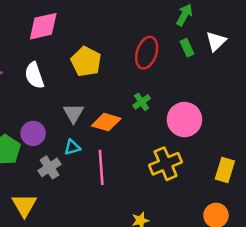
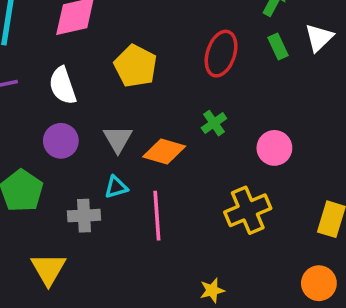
pink circle: (184, 120) -> (274, 148), size x0.7
purple circle: (33, 133) -> (61, 141), moved
gray cross: (49, 167) -> (84, 216), turned 30

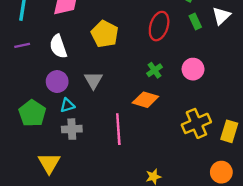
pink circle: (274, 148) -> (193, 69), moved
orange diamond: (164, 152) -> (145, 100), moved
cyan triangle: (116, 187) -> (67, 105), moved
yellow cross: (248, 210) -> (196, 123), moved

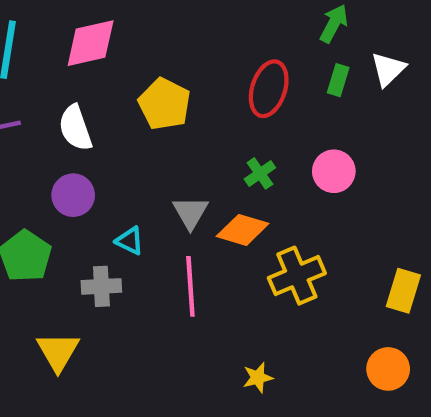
green rectangle: (195, 22) -> (338, 80), turned 42
gray triangle: (93, 80) -> (190, 213), moved
cyan triangle: (67, 105) -> (130, 241), moved, turned 42
yellow cross: (196, 123) -> (297, 276), moved

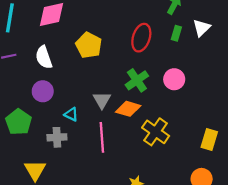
green cross: (260, 173) -> (137, 80), size x1.5
yellow cross: (297, 276) -> (156, 132), turned -32

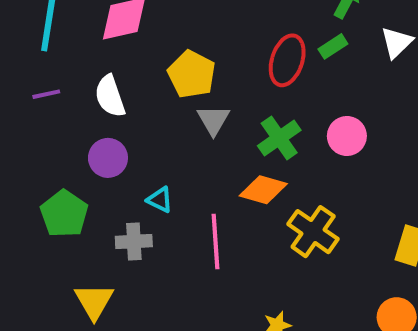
green rectangle: (176, 33) -> (333, 46), moved, turned 40
gray triangle: (102, 100) -> (213, 120), moved

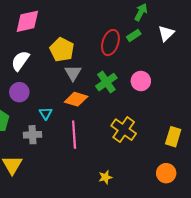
white semicircle: (110, 96) -> (20, 61), turned 55
orange diamond: (263, 190) -> (76, 99), moved
cyan triangle: (160, 200) -> (46, 113), turned 32

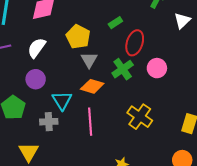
green rectangle: (134, 35) -> (115, 23), moved
red ellipse: (110, 43) -> (135, 43), moved
cyan triangle: (46, 113) -> (62, 100), size x1.5

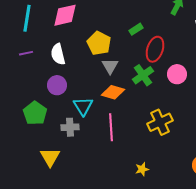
white semicircle: (37, 48) -> (58, 54), turned -50
yellow cross: (140, 117) -> (160, 122), turned 30

